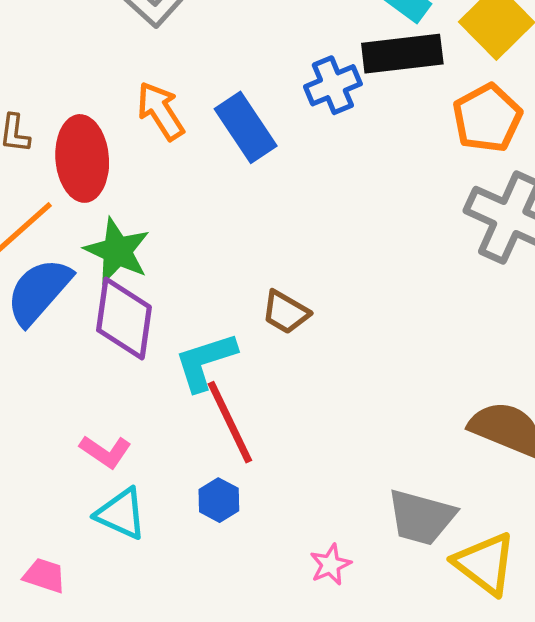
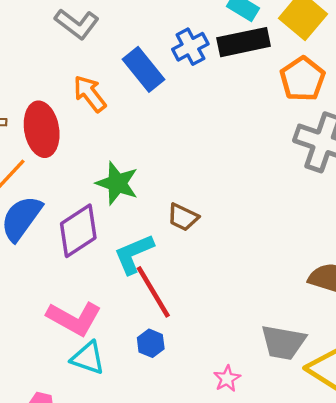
blue cross: (333, 85) -> (190, 47), moved
blue rectangle: (246, 127) -> (143, 69), moved
green star: (117, 251) -> (117, 183), moved
purple diamond: (124, 319) -> (78, 231), turned 54
pink L-shape: (105, 452) -> (74, 318), size x1.6

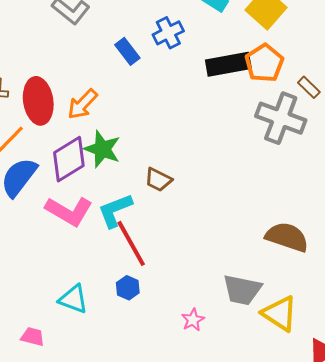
black rectangle: (244, 42) -> (228, 64), moved
blue rectangle: (143, 69) -> (127, 51), size x0.7
orange arrow: (90, 94) -> (83, 104), moved, turned -100
purple diamond: (78, 231) -> (69, 159), moved
pink L-shape: (74, 318) -> (69, 211), moved

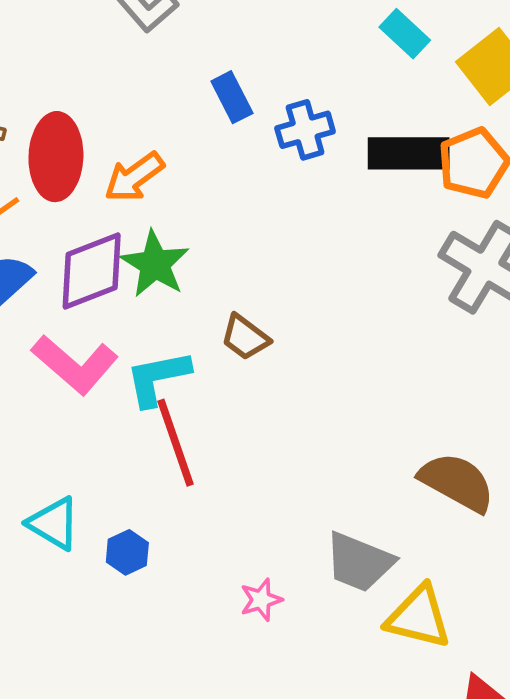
blue cross: (168, 33) -> (305, 130), moved
blue hexagon: (128, 288) -> (127, 552), moved
yellow triangle: (280, 314) -> (419, 617), turned -30

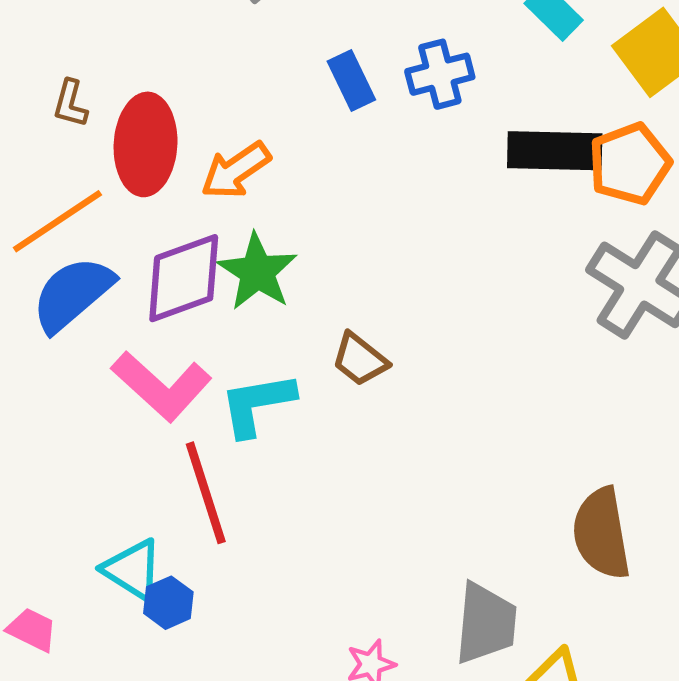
blue cross: (305, 130) -> (440, 74), moved
red line: (175, 443) -> (206, 493), moved
brown semicircle: (457, 482) -> (601, 533), turned -130
blue hexagon: (127, 552) -> (168, 603), moved
gray trapezoid: (359, 562) -> (486, 623), turned -108

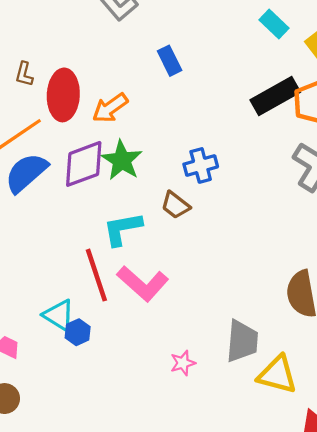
blue cross: (440, 74) -> (201, 165), moved
black rectangle: (555, 151) -> (275, 96), turned -30
pink L-shape: (162, 386) -> (143, 284), moved

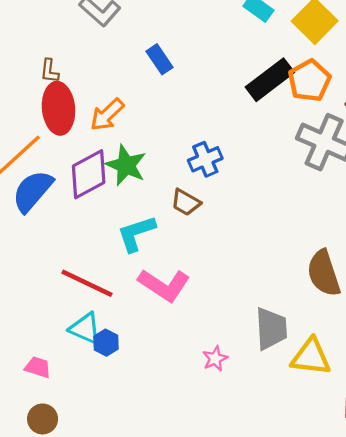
brown L-shape: (24, 74) -> (50, 71), moved
red line: (96, 275) -> (87, 283), moved, turned -38

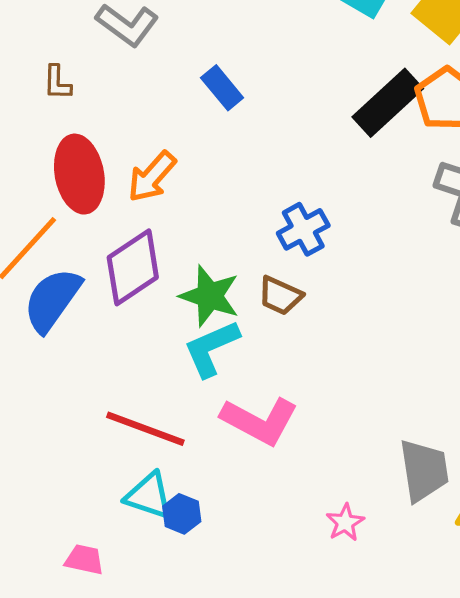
brown L-shape: (50, 71) -> (57, 83), moved
green star: (126, 165) -> (210, 296), moved

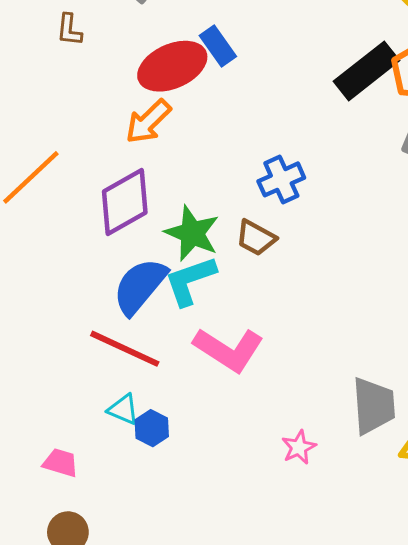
red ellipse: (79, 174) -> (172, 66), moved, turned 72
blue semicircle: (52, 300) -> (140, 286), moved
cyan triangle: (149, 496) -> (123, 409), size x0.7

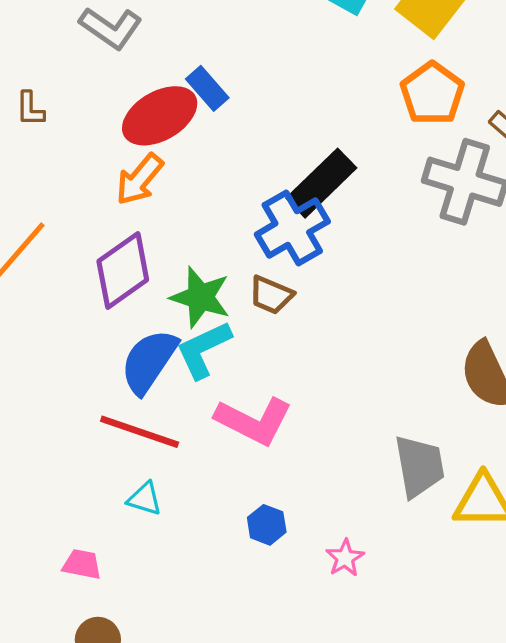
brown L-shape: (69, 30) -> (30, 109), moved
black rectangle: (366, 71) -> (321, 183), moved
blue cross: (281, 179) -> (292, 228), size x1.4
blue hexagon: (152, 428) -> (267, 525), moved
pink star: (299, 447) -> (345, 558), moved

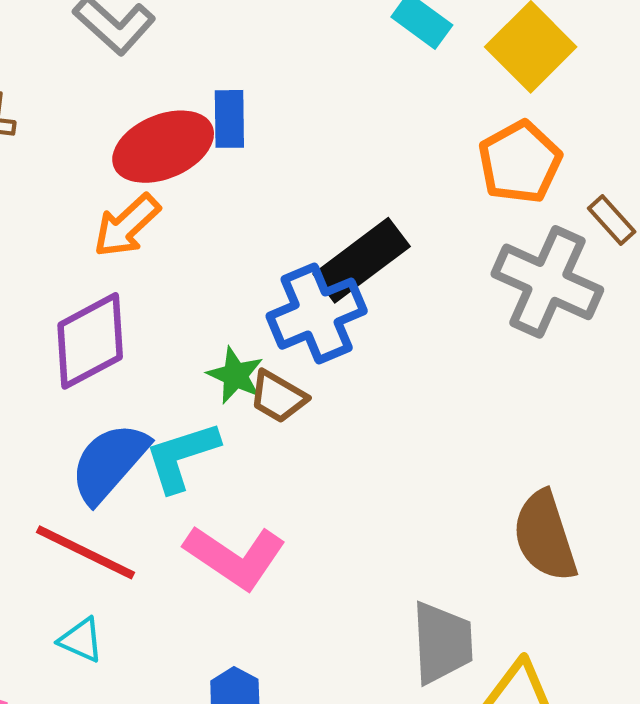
blue rectangle: (207, 88) -> (229, 119), turned 33
green star: (200, 297) -> (235, 375), moved, size x0.7

